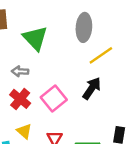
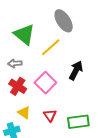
gray ellipse: (84, 27) -> (64, 21), turned -30
yellow line: (101, 55) -> (51, 47), moved

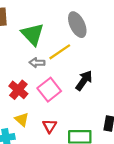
gray arrow: (15, 63) -> (37, 63), moved

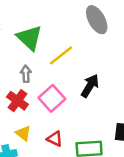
gray ellipse: (77, 25) -> (97, 20), moved
gray arrow: (37, 63) -> (26, 74), moved, turned 88
red triangle: (50, 126) -> (55, 139), turned -32

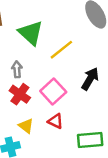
gray arrow: (26, 74) -> (17, 69), moved
red triangle: (55, 139) -> (55, 121), moved

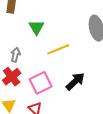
green triangle: (31, 33) -> (36, 27), size x0.7

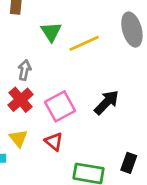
yellow line: (58, 49) -> (84, 43), moved

